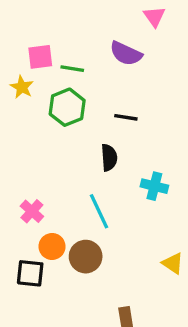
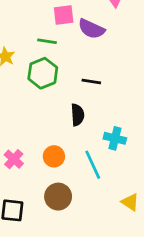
pink square: (40, 57) -> (64, 15), moved
cyan line: (99, 211) -> (93, 165), moved
orange circle: (52, 246) -> (54, 156), moved

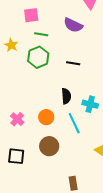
pink square: (64, 15) -> (31, 15), moved
black semicircle: (78, 115) -> (66, 96), moved

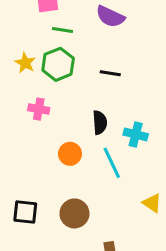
yellow star: (11, 45) -> (25, 63), moved
pink cross: (17, 119) -> (39, 109), moved, turned -32
brown circle: (49, 146) -> (74, 213), moved

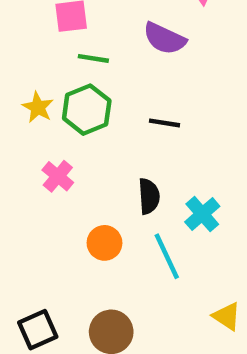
pink cross: (39, 109) -> (58, 176), turned 30
cyan cross: (136, 134) -> (202, 214), turned 35
black square: (25, 212) -> (38, 330), turned -30

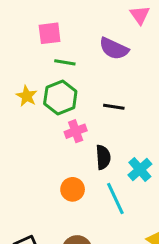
pink cross: (58, 176) -> (76, 131), moved, turned 30

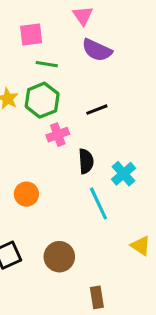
pink triangle: (140, 15) -> (83, 16), moved
black line: (114, 107) -> (97, 110), turned -30
orange circle: (73, 189) -> (26, 194), moved

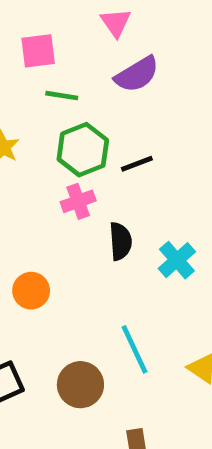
purple semicircle: (97, 50) -> (137, 74), turned -56
green hexagon: (42, 100) -> (83, 150), moved
cyan line: (98, 203) -> (135, 349), moved

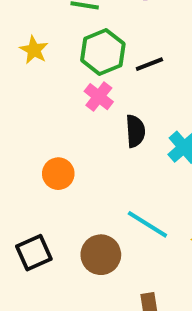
pink cross: (78, 201) -> (99, 97), turned -32
cyan line: (135, 349) -> (147, 224), turned -33

